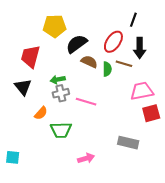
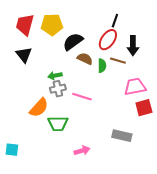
black line: (133, 20) -> (115, 21), moved
red trapezoid: (30, 56) -> (25, 25), moved
black triangle: (23, 87) -> (24, 55), moved
orange semicircle: (41, 113) -> (39, 108), size x1.5

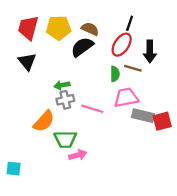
brown semicircle: (85, 59) -> (90, 29), moved
pink trapezoid: (135, 87) -> (126, 98), moved
gray rectangle: (122, 136) -> (143, 116), moved
pink arrow: (82, 151) -> (78, 155), moved

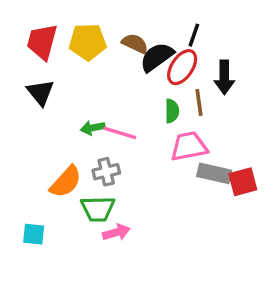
black semicircle: (82, 47) -> (157, 57), moved
brown line: (133, 68) -> (199, 103), turned 66
gray cross: (65, 100) -> (106, 172), moved
pink line: (92, 109) -> (120, 133), moved
cyan square: (14, 169) -> (34, 234), moved

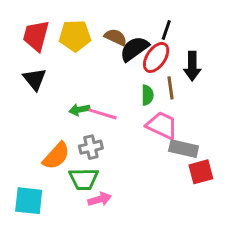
pink trapezoid: (189, 146) -> (162, 125), turned 36
red square: (243, 182) -> (201, 172), moved
cyan square: (34, 234) -> (29, 201), size x1.5

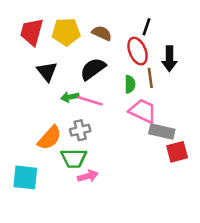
black semicircle: (134, 49) -> (93, 69), moved
red ellipse: (156, 57) -> (138, 51), turned -56
black triangle: (35, 79) -> (47, 71), moved

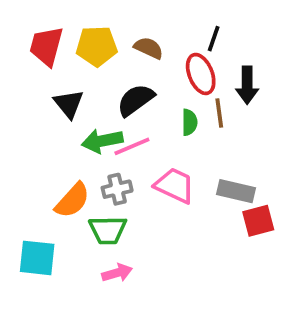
green arrow: (70, 97) -> (102, 141), size x1.5
pink line: (90, 101) -> (132, 146), turned -40
pink trapezoid: (143, 111) -> (175, 185), moved
pink arrow: (88, 176) -> (117, 273), moved

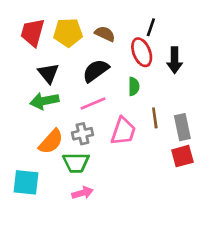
brown line: (219, 113) -> (155, 118), moved
green arrow: (102, 141) -> (44, 101), moved
pink trapezoid: (175, 185) -> (123, 131), turned 84
gray rectangle: (236, 191) -> (182, 127), moved, turned 65

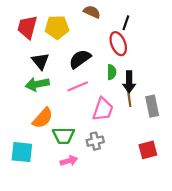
brown semicircle: (105, 34) -> (92, 12), moved
black arrow: (175, 60) -> (129, 82), moved
gray cross: (83, 134) -> (95, 141), moved
red square: (182, 156) -> (148, 150), moved

